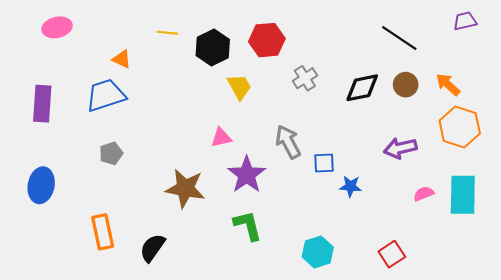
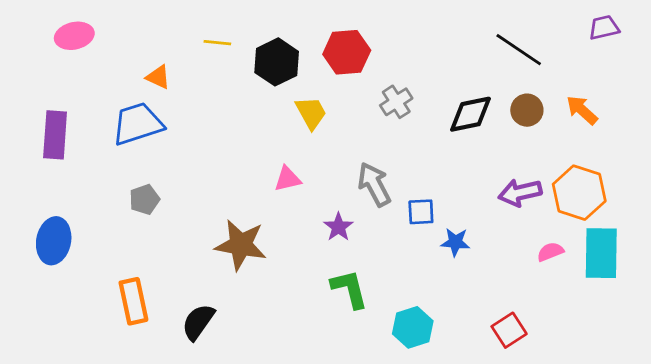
orange hexagon: (460, 127) -> (579, 193), moved
purple star: (247, 175) -> (338, 227), moved, size x0.6
green L-shape: (248, 226) -> (349, 289), moved

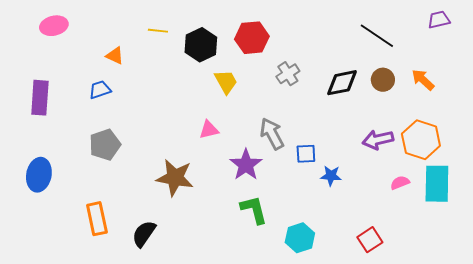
blue trapezoid: (138, 124) -> (100, 90), size x0.6
gray pentagon: (144, 199) -> (105, 145), size x1.4
purple star: (338, 227) -> (246, 165), size x1.5

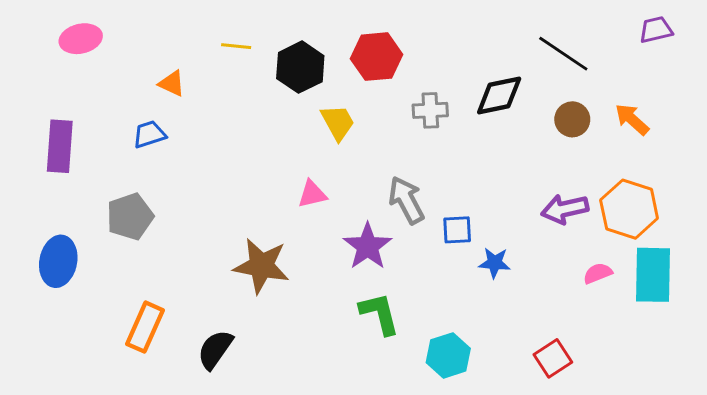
gray cross: (288, 74) -> (430, 110), turned 30
black diamond: (342, 83) -> (499, 95), moved
gray pentagon: (105, 145) -> (130, 216), moved
orange rectangle: (97, 219) -> (145, 327), turned 36

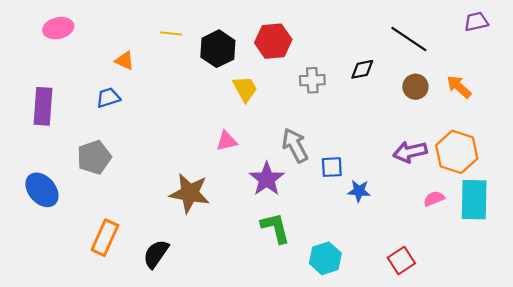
black diamond: (499, 95) -> (362, 69), size x0.7
blue ellipse: (58, 261) -> (42, 190), turned -52

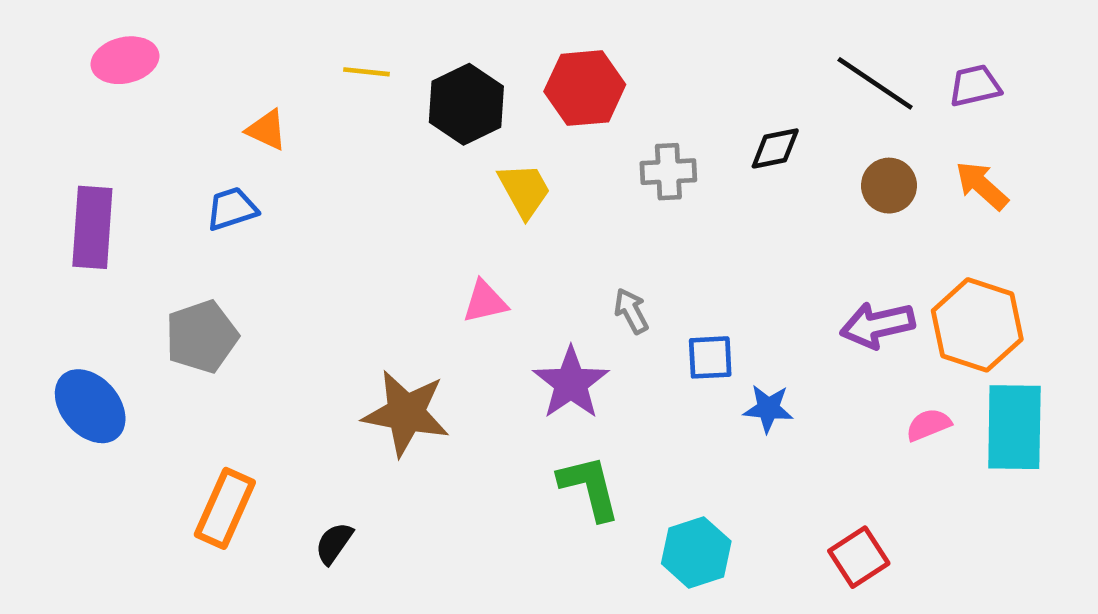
purple trapezoid: (476, 22) -> (975, 86), moved
gray arrow: (295, 145) -> (631, 311), size x0.6
black semicircle: (156, 254) -> (334, 543), size x0.7

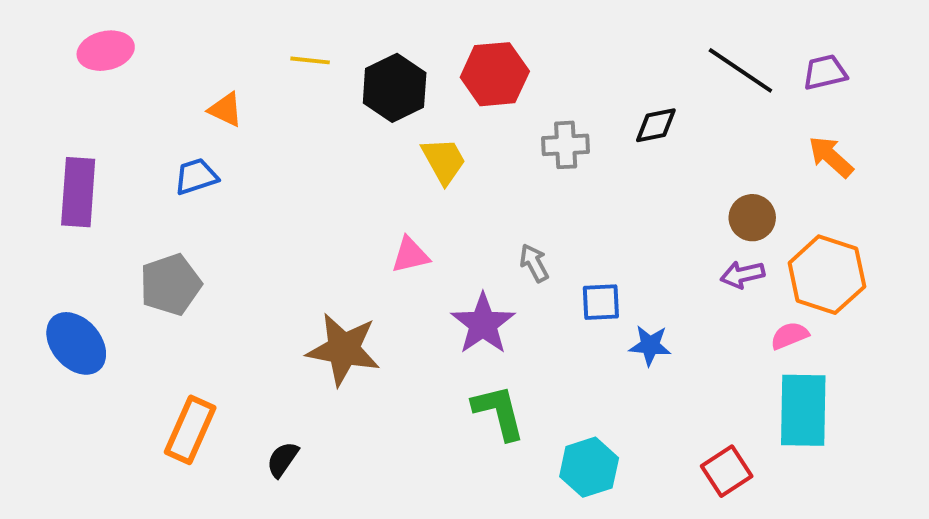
brown circle: (889, 186) -> (752, 218), moved
purple arrow: (877, 325) -> (742, 275), size x0.7
pink semicircle: (928, 425) -> (790, 336), moved
cyan rectangle: (1014, 427) -> (803, 410), moved

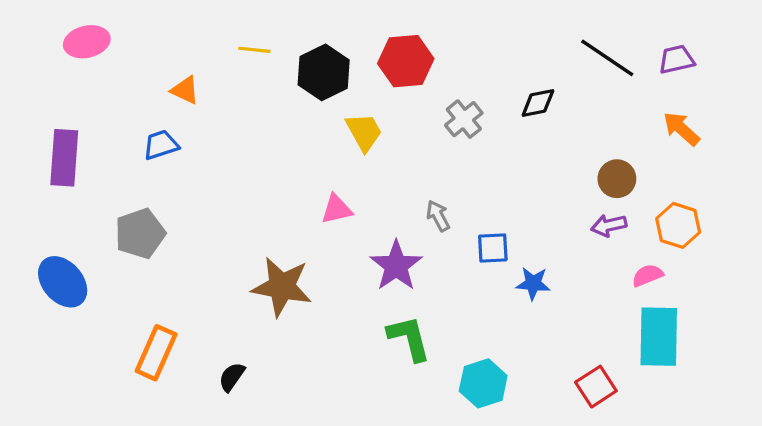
gray cross: (566, 145) -> (464, 119), turned -36
orange hexagon: (827, 275) -> (678, 225), size x0.7

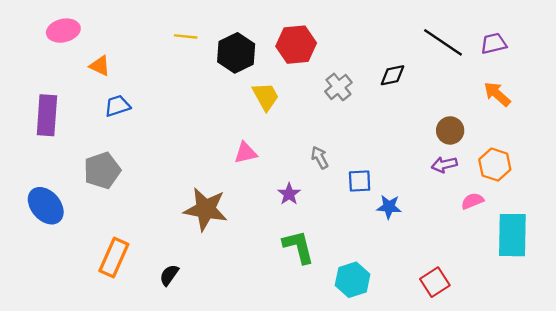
orange triangle: (185, 90) -> (100, 66), moved
purple star: (396, 266) -> (289, 194), size x0.6
cyan rectangle: (659, 337) -> (512, 235), moved

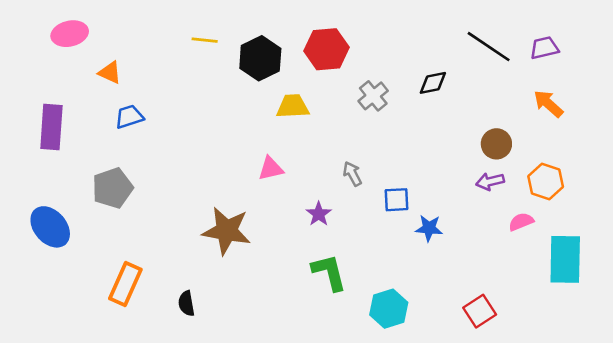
yellow trapezoid: (266, 96) -> (293, 106), turned -64
black semicircle: (169, 275) -> (186, 303), turned -45

